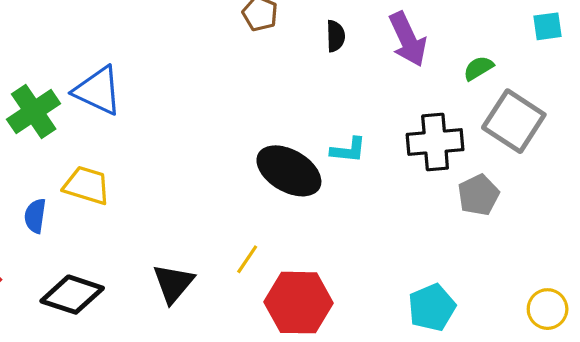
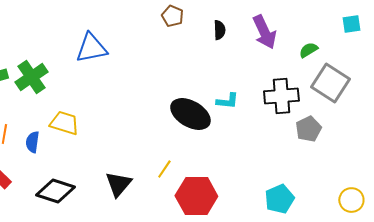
blue triangle: (98, 91) -> (91, 48), moved, turned -36

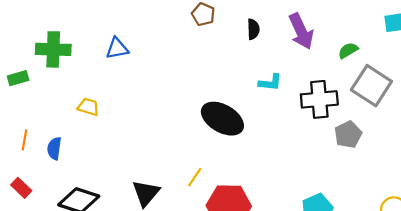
blue triangle: (91, 48) -> (117, 48), size x0.7
green cross: (31, 77) -> (53, 49), moved, turned 36
cyan L-shape: (227, 101) -> (270, 82), moved
yellow trapezoid: (64, 123) -> (88, 107), moved, size x0.7

